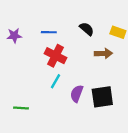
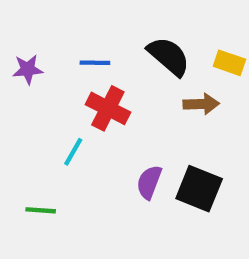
black semicircle: (87, 29) -> (169, 56), size x1.5
cyan line: (55, 81) -> (73, 152), moved
black square: (102, 97) -> (199, 189), turned 30

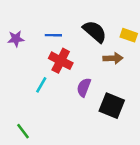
purple semicircle: (149, 182) -> (84, 87), moved
green line: (41, 210) -> (23, 131), moved, turned 49

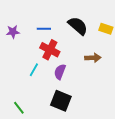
brown arrow: (113, 58) -> (93, 58), moved
purple semicircle: (84, 87) -> (60, 72), moved
black square: (112, 106) -> (61, 101), moved

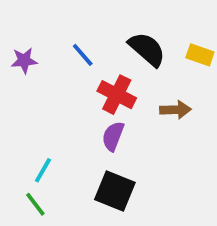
blue line: (44, 29) -> (83, 55), turned 48
red cross: (50, 50) -> (117, 95), moved
cyan line: (34, 70) -> (43, 170), moved

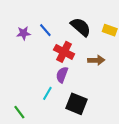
purple star: (24, 61) -> (24, 33), moved
cyan line: (43, 170) -> (47, 93), moved
black square: (115, 191) -> (76, 104), moved

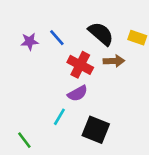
brown arrow: (96, 60) -> (114, 61), moved
purple semicircle: (62, 75) -> (78, 93), turned -140

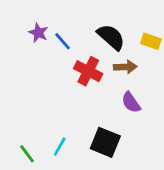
purple star: (30, 41) -> (38, 33), moved, turned 30
purple semicircle: (78, 93) -> (131, 102), moved, turned 84
cyan line: (59, 117) -> (60, 147), moved

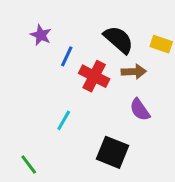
blue line: (63, 41) -> (67, 56), moved, turned 66
cyan line: (60, 147) -> (64, 120), moved

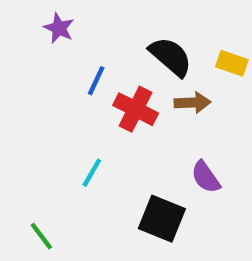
purple star: (41, 35) -> (59, 28), moved
purple semicircle: (140, 110) -> (206, 177), moved

